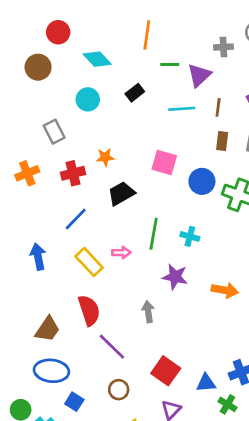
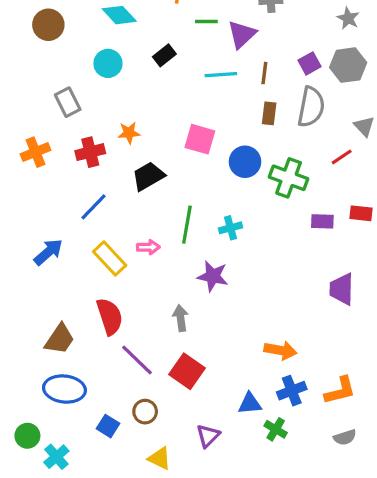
cyan cross: (190, 236) -> (230, 228), turned -30
blue arrow: (38, 257) -> (48, 252), turned 60
orange arrow: (225, 290) -> (280, 350), moved
red square: (166, 371) -> (187, 371), moved
blue square: (74, 402) -> (108, 426), moved

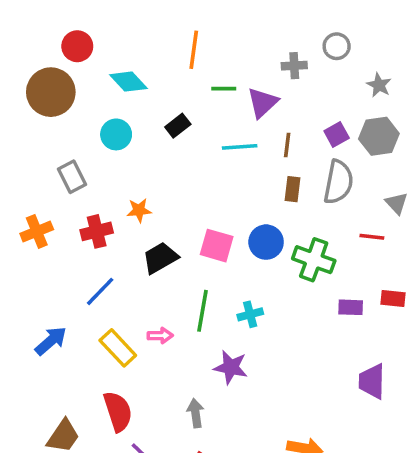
brown circle: (48, 25) -> (51, 92), size x1.4
pink square: (200, 139) -> (217, 246), moved
red line: (342, 157) -> (372, 237), turned 40

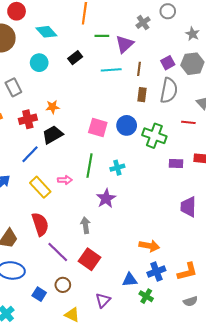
gray cross: (294, 66) -> (143, 23), turned -32
black trapezoid: (160, 258) -> (53, 135), moved
purple star: (231, 367) -> (106, 198), turned 30

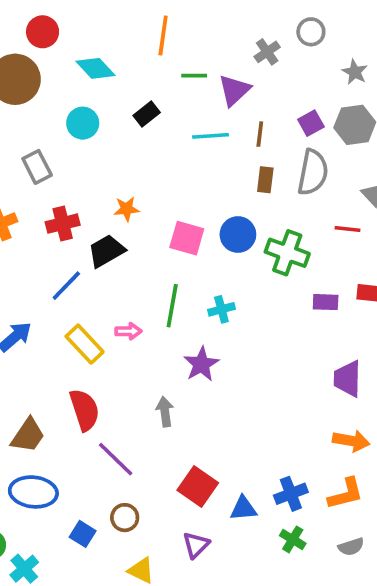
orange star: (53, 107) -> (127, 209), moved
orange arrow: (149, 246) -> (351, 441), moved
red square: (90, 259) -> (198, 486), moved
green cross: (146, 296) -> (293, 539), moved

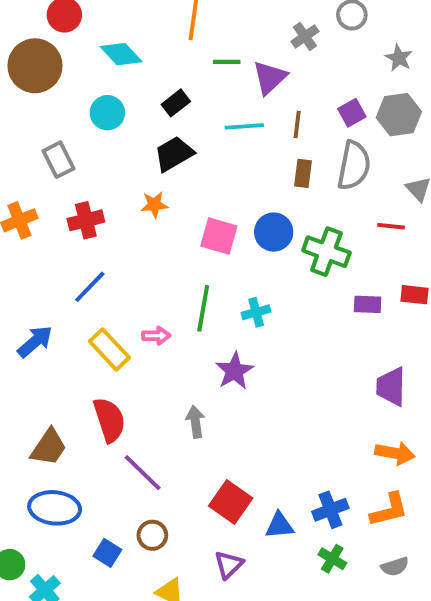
black trapezoid: (106, 251) -> (174, 154), moved

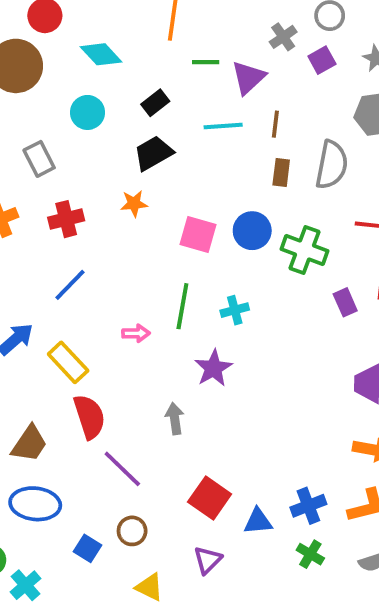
purple square: (352, 113) -> (322, 60), moved
purple rectangle: (368, 304) -> (345, 302), turned 64
yellow rectangle: (109, 349) -> (68, 362), moved

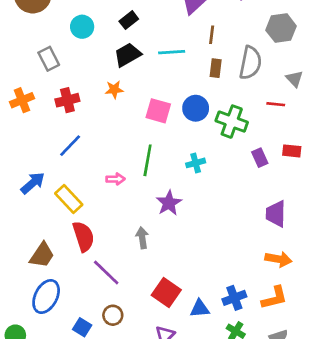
cyan line: (223, 126) -> (172, 52), moved
cyan cross: (235, 310) -> (196, 163), moved
blue ellipse: (35, 504) -> (46, 297), turned -68

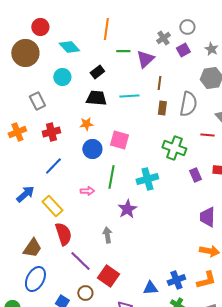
black trapezoid: (128, 55) -> (96, 98), turned 35
blue circle: (196, 108) -> (92, 149), moved
cyan cross: (196, 163) -> (147, 179), size x1.5
red square: (166, 292) -> (108, 276), moved

